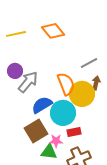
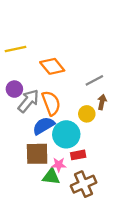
orange diamond: (53, 31) -> (52, 66), moved
orange semicircle: (66, 84) -> (51, 103), moved
yellow circle: (82, 94) -> (87, 114), size x0.6
brown square: (36, 131) -> (37, 154), turned 30

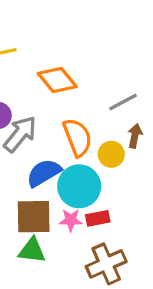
orange semicircle: (51, 103) -> (77, 137), moved
pink star: (59, 165) -> (71, 220), moved
green triangle: (51, 177) -> (32, 250), moved

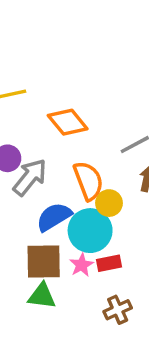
yellow circle: (111, 154) -> (109, 203), moved
pink star: (71, 220) -> (81, 265), turned -30
brown cross: (106, 264) -> (118, 310), size x0.7

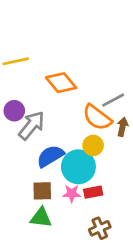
orange semicircle: (88, 181) -> (97, 117), moved, turned 148
brown square: (44, 262) -> (42, 191), size x0.7
pink star: (81, 265) -> (72, 194), turned 30

